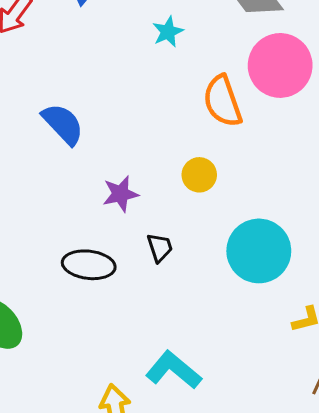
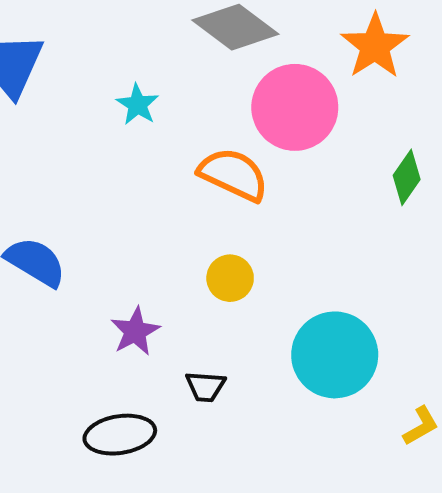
orange semicircle: (223, 101) -> (233, 174), turned 150
black trapezoid: (160, 248) -> (205, 386), turned 128

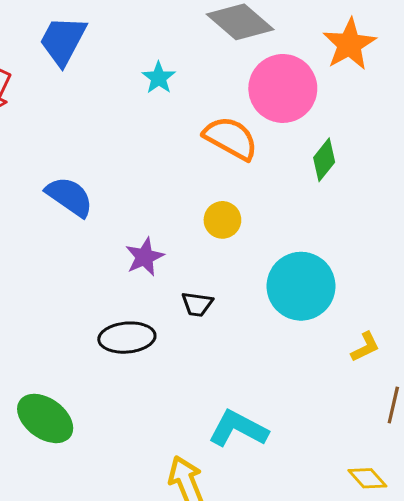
green diamond: (407, 177) -> (324, 160), moved

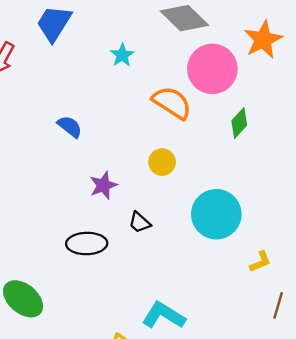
blue semicircle: (69, 197) -> (70, 127), moved, size x0.7
black trapezoid: (197, 304) -> (140, 222), turned 30

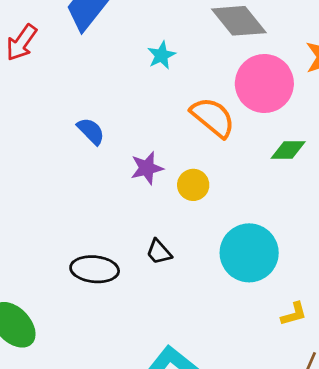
green diamond: (239, 123) -> (288, 150), turned 40
purple star: (103, 185) -> (147, 168), moved

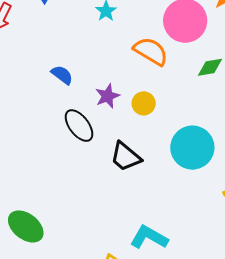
black trapezoid: (159, 252) -> (126, 157), size x1.6
black ellipse: (95, 269) -> (79, 126), moved, turned 56

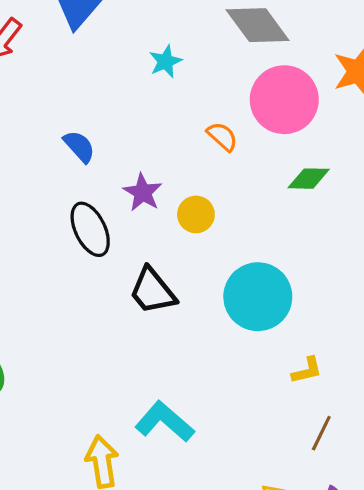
orange semicircle: (151, 51) -> (222, 136), size x0.6
purple star: (107, 96) -> (143, 192), turned -30

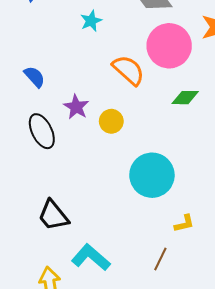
orange semicircle: (222, 136) -> (128, 70), size x1.6
black trapezoid: (152, 291) -> (53, 215), moved
brown line: (321, 433) -> (160, 259), moved

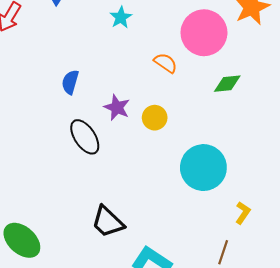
orange semicircle: (128, 70) -> (166, 63), size x0.7
blue semicircle: (35, 77) -> (70, 82), turned -115
yellow L-shape: (184, 224) -> (243, 213), turned -35

